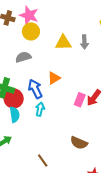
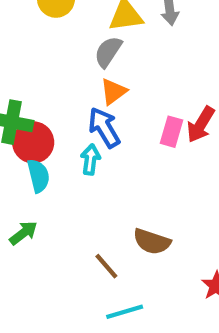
gray semicircle: (23, 57) -> (108, 52), moved, turned -35
blue arrow: (35, 89) -> (104, 128), moved
brown semicircle: (79, 143) -> (152, 242), moved

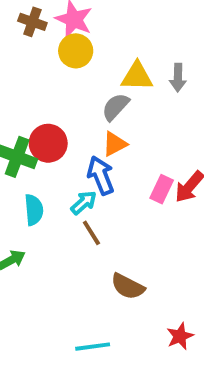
red circle: (33, 142) -> (48, 143), moved
cyan arrow: (90, 159) -> (84, 203), turned 32
brown line: (106, 266) -> (91, 233), moved

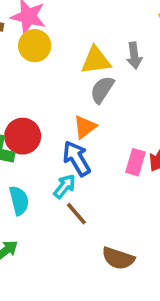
gray semicircle: (115, 107) -> (102, 90), moved

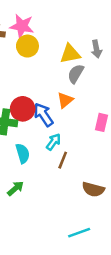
blue arrow: (77, 158) -> (44, 115), moved
brown line: (76, 214) -> (63, 160), turned 66

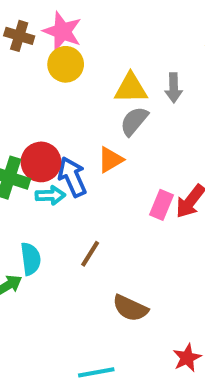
cyan arrow: (53, 142) -> (50, 195), moved, turned 42
cyan semicircle: (23, 153) -> (31, 259), moved

